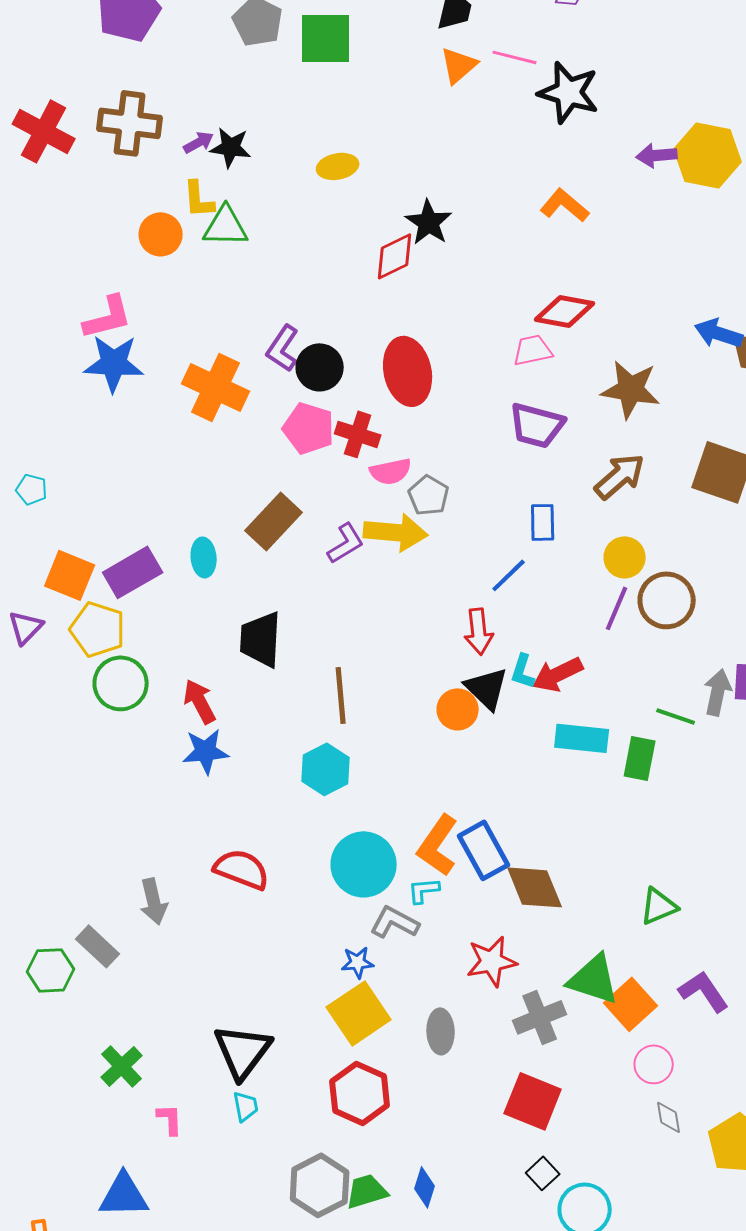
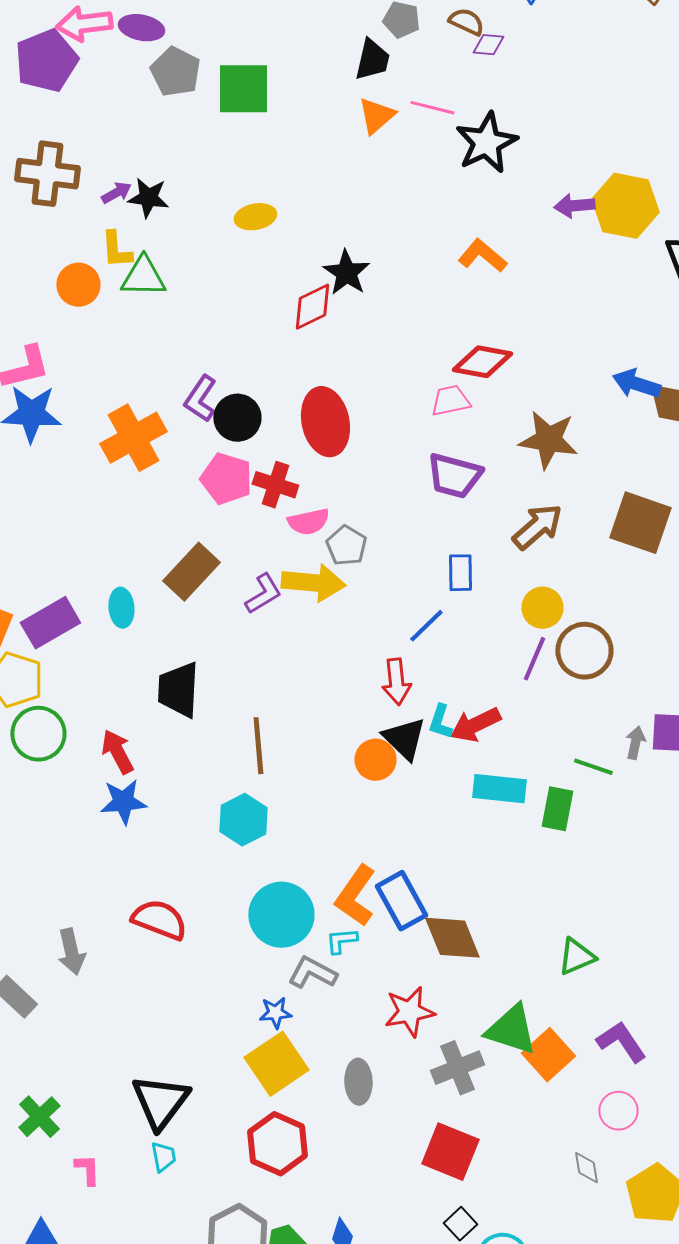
black star: (569, 92) -> (486, 143), turned 30
orange cross: (216, 387) -> (133, 438), turned 36
gray arrow: (718, 692) -> (635, 743), size x0.7
pink circle: (654, 1064) -> (618, 1111), moved

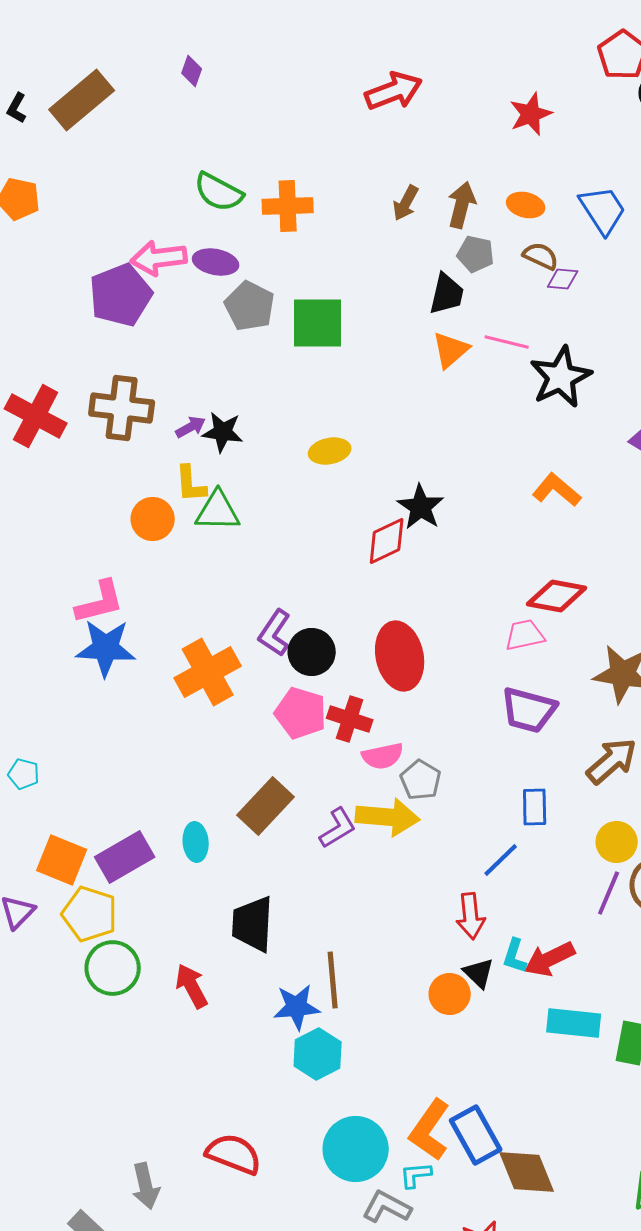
black triangle: (404, 739) -> (479, 973), size x0.7
blue star: (123, 802) -> (297, 1007), moved

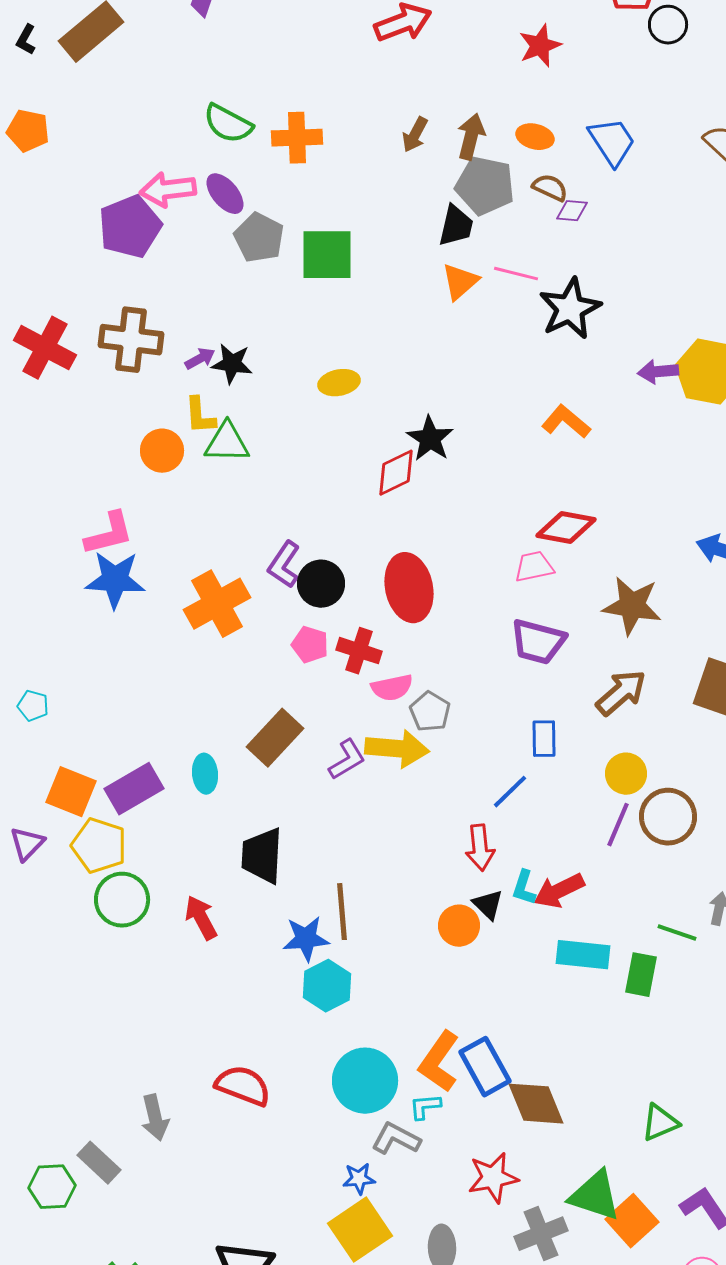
gray pentagon: (476, 254) -> (485, 186), size x1.6
purple ellipse: (216, 262) -> (225, 194), turned 39
pink pentagon: (301, 713) -> (310, 645), size x0.7

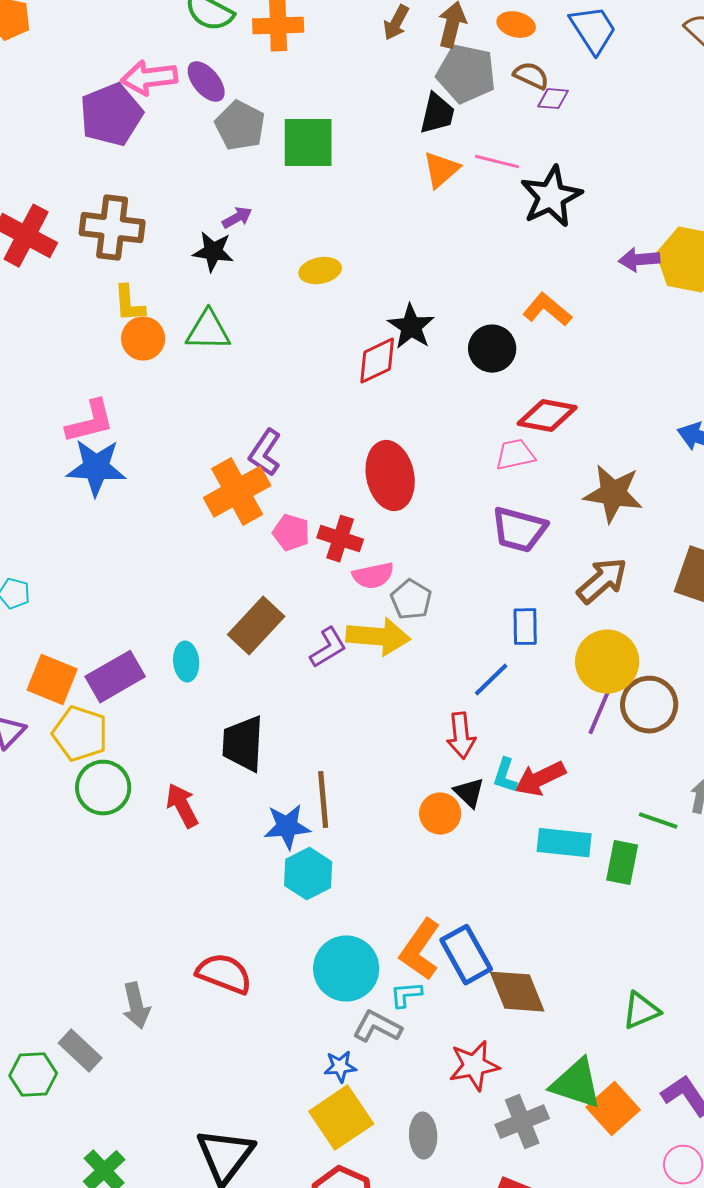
purple arrow: (200, 359) -> (237, 218), moved
yellow L-shape: (200, 416) -> (129, 304), moved
black circle: (321, 584) -> (492, 349), moved
orange cross: (217, 604) -> (237, 492), moved
yellow circle: (626, 774) -> (607, 662), size x1.5

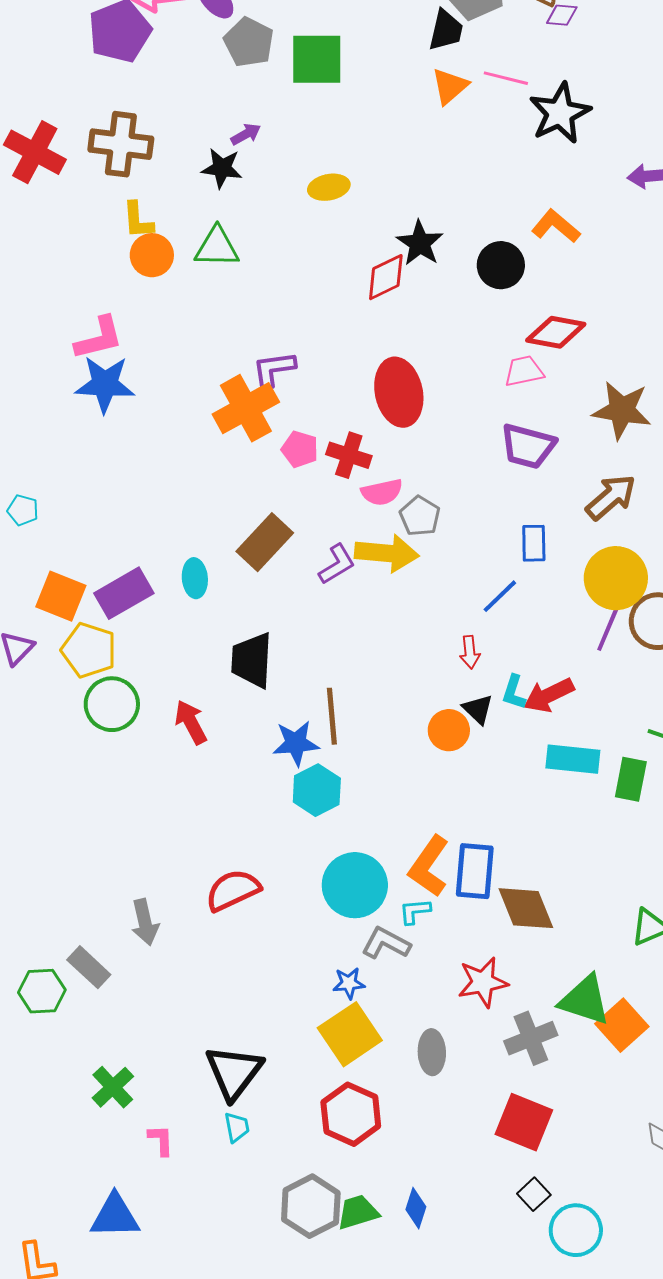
purple L-shape: (265, 453) -> (274, 369), turned 48
red arrow: (461, 736) -> (470, 652), size x0.7
blue rectangle: (466, 955) -> (475, 871), turned 34
red semicircle: (224, 974) -> (233, 890), turned -46

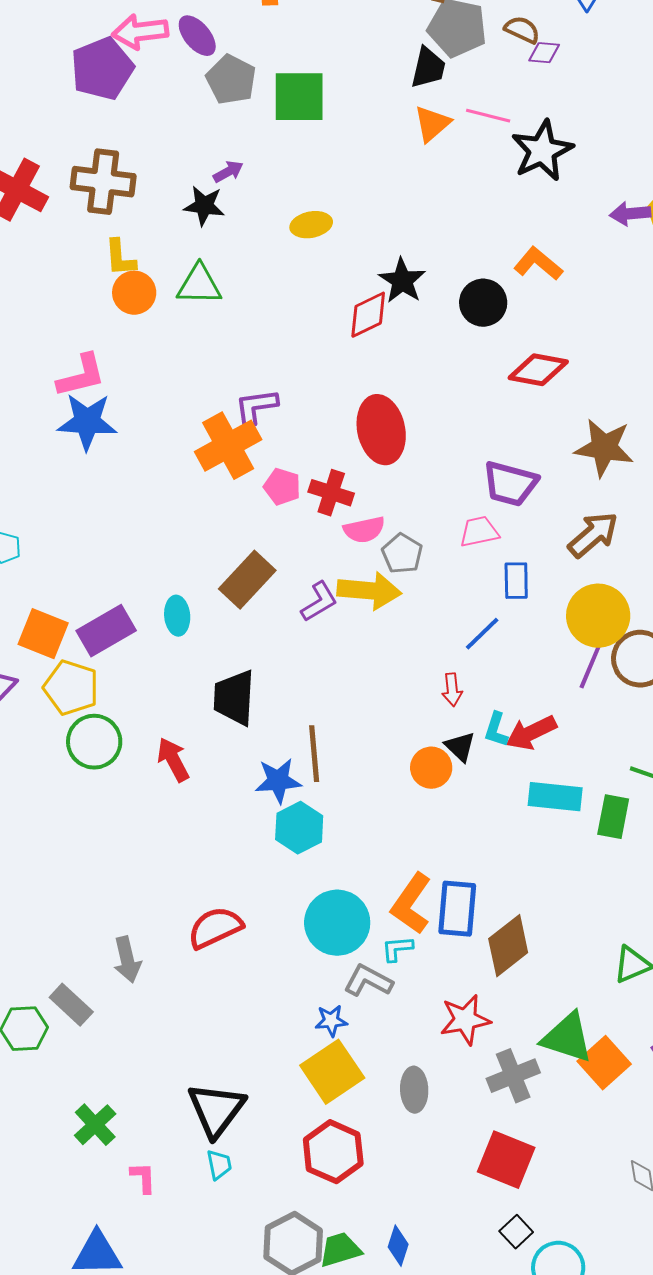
pink trapezoid: (524, 371) -> (479, 532), moved
brown diamond: (526, 908) -> (508, 946), turned 74

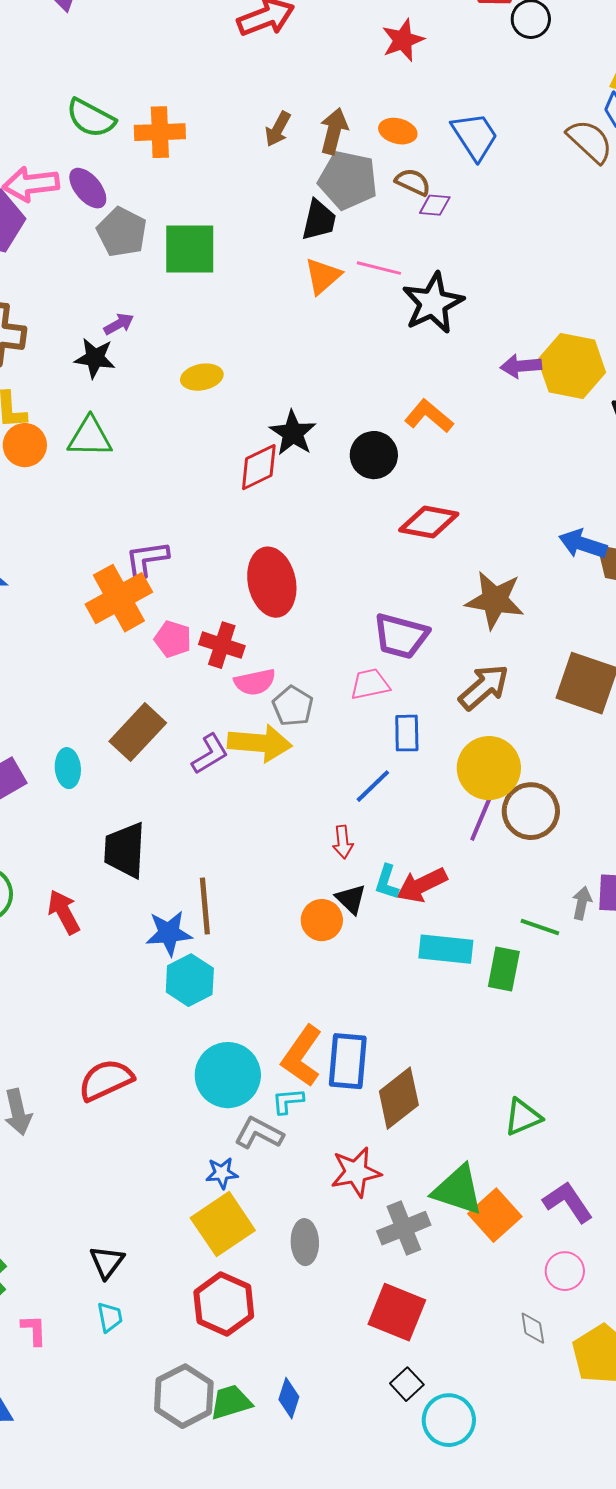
black triangle: (216, 1110) -> (107, 1262), size x0.6

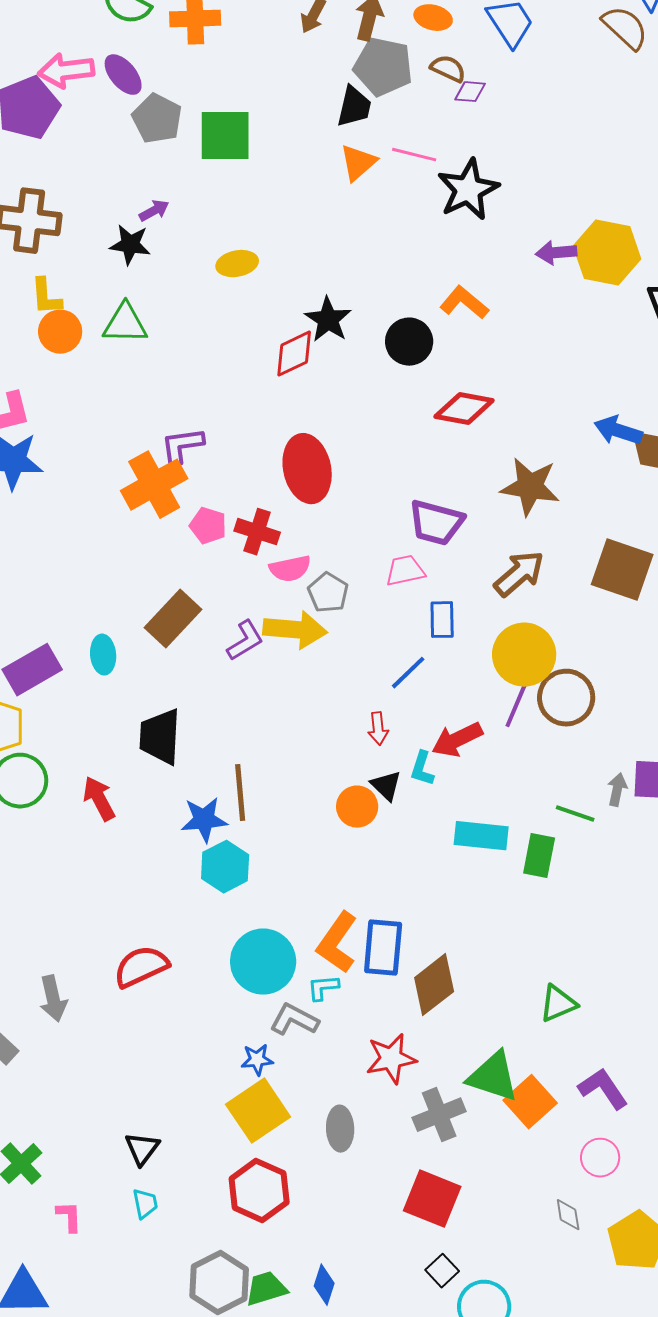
red arrow: (422, 885) -> (457, 740), moved

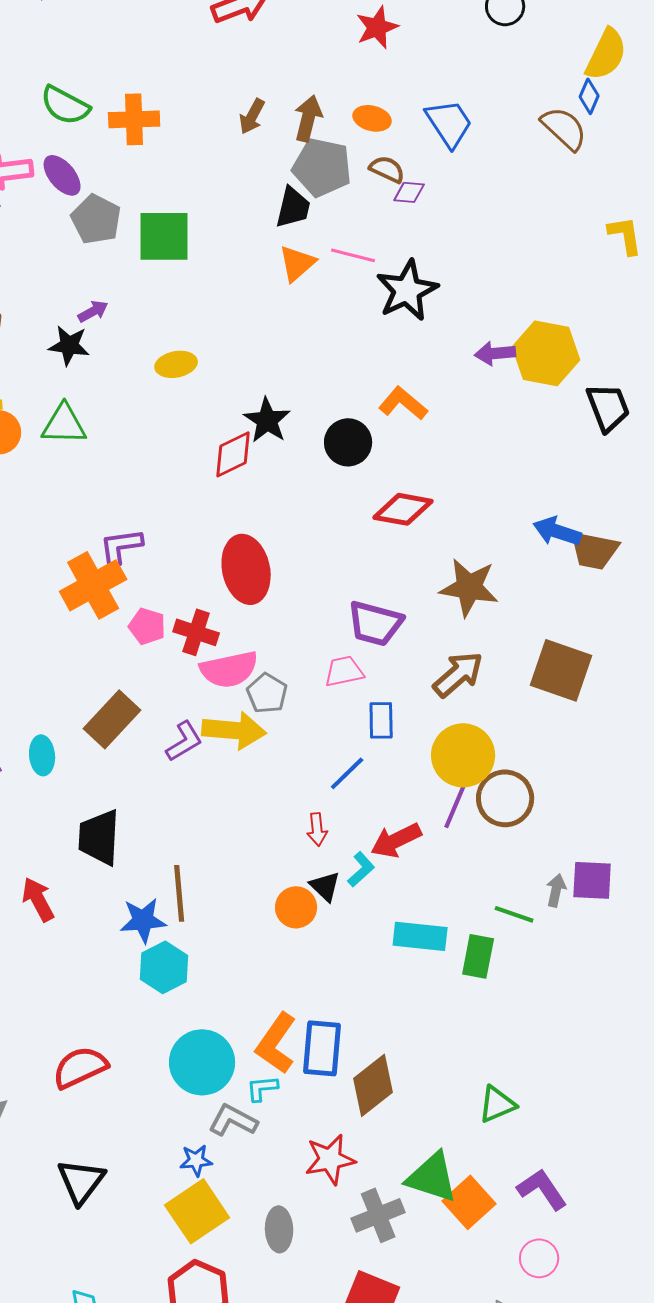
pink semicircle: (290, 569) -> (229, 669), size x1.4
cyan L-shape: (422, 769) -> (361, 869), turned -150
black triangle: (142, 1149) -> (81, 1181), moved, size x1.4

